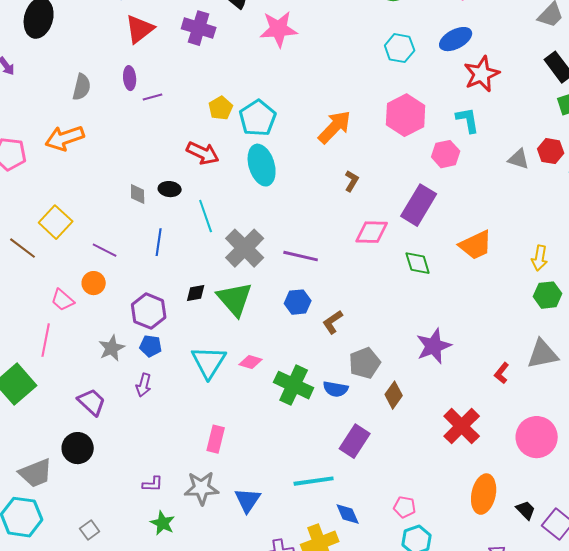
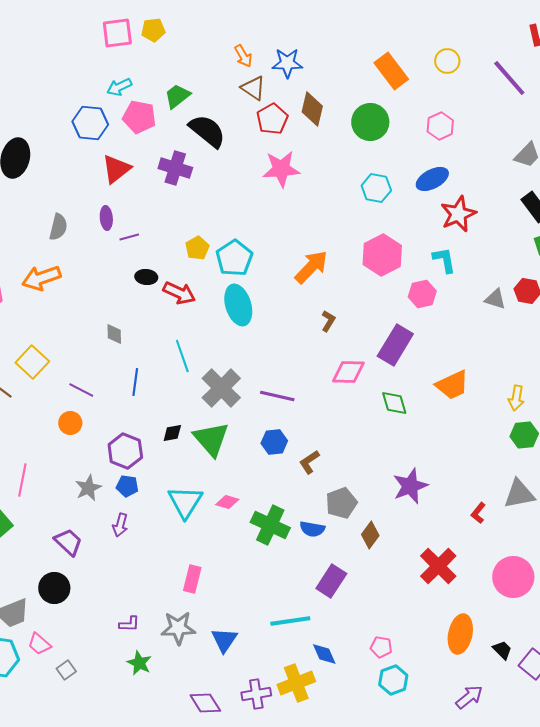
pink star: (279, 29) -> (281, 169), moved
black ellipse: (170, 189) -> (146, 277), moved
pink trapezoid: (63, 300) -> (39, 644), moved

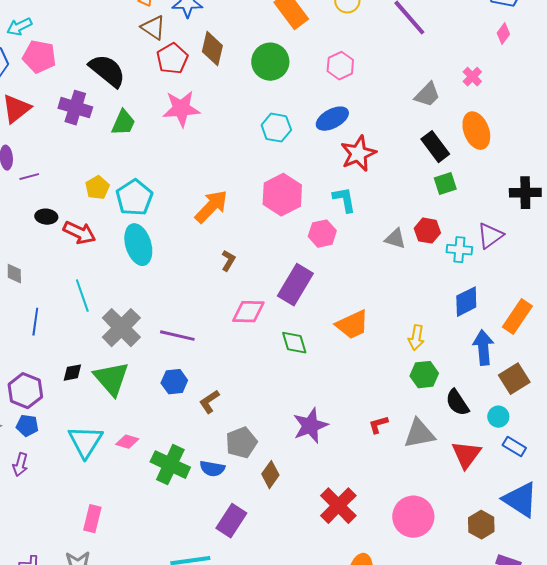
green trapezoid: (177, 96) -> (123, 123), moved, turned 152
red L-shape: (478, 513) -> (378, 425), moved, turned 35

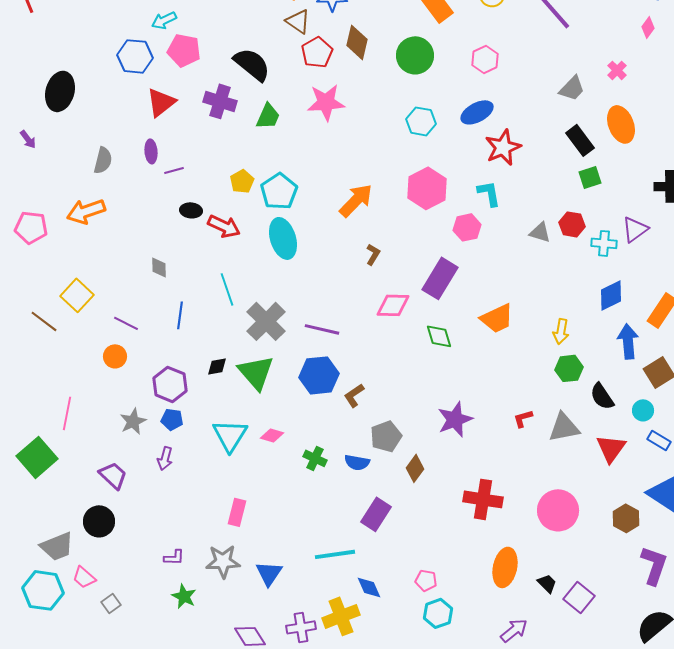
blue hexagon: (174, 382) -> (319, 375), size x1.5
green cross: (170, 465) -> (315, 458), size x0.6
red cross: (338, 506) -> (483, 499), turned -36

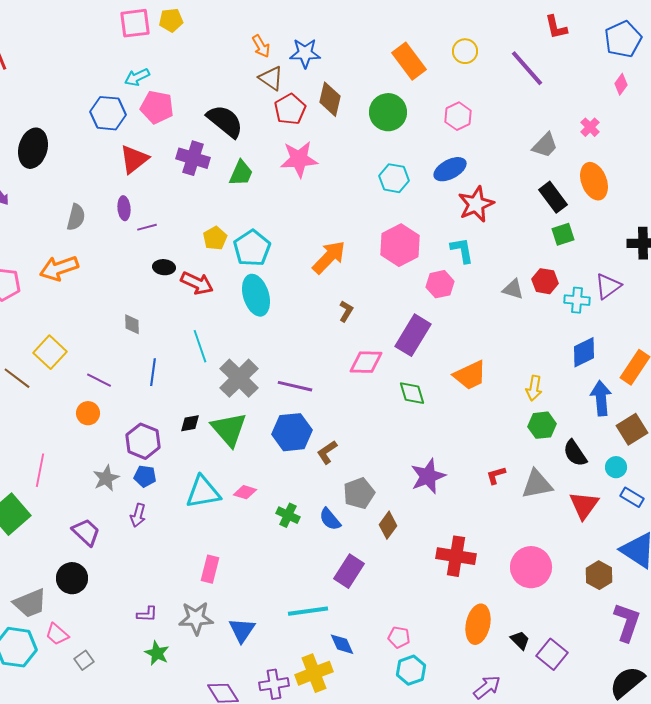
cyan triangle: (230, 435) -> (203, 492), turned 48
blue semicircle: (357, 462) -> (330, 519), turned 40

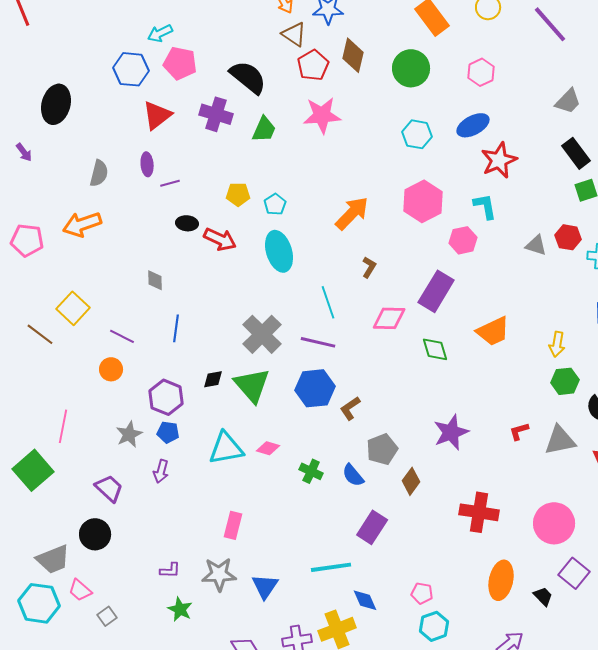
yellow pentagon: (215, 238) -> (238, 194), turned 30
cyan pentagon: (252, 248) -> (275, 204), size x0.6
cyan line: (200, 346) -> (328, 302), moved
purple square: (552, 654) -> (574, 573), moved

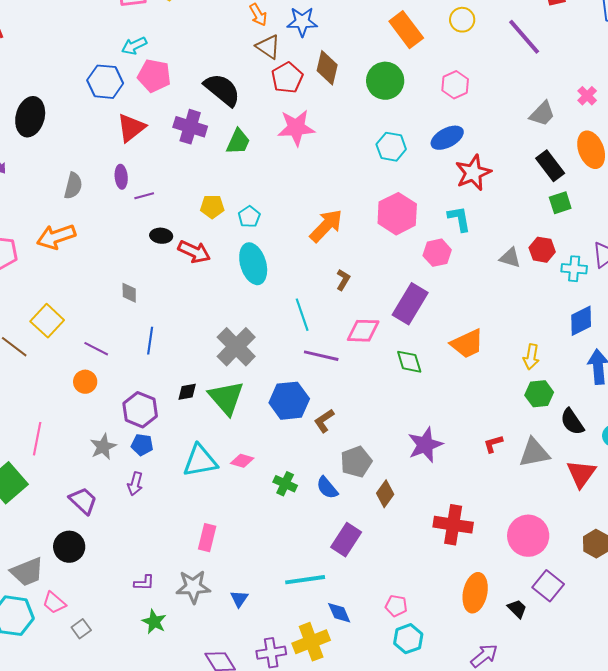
purple line: (318, 342) -> (321, 356), moved
blue triangle: (265, 586) -> (239, 599), size x0.7

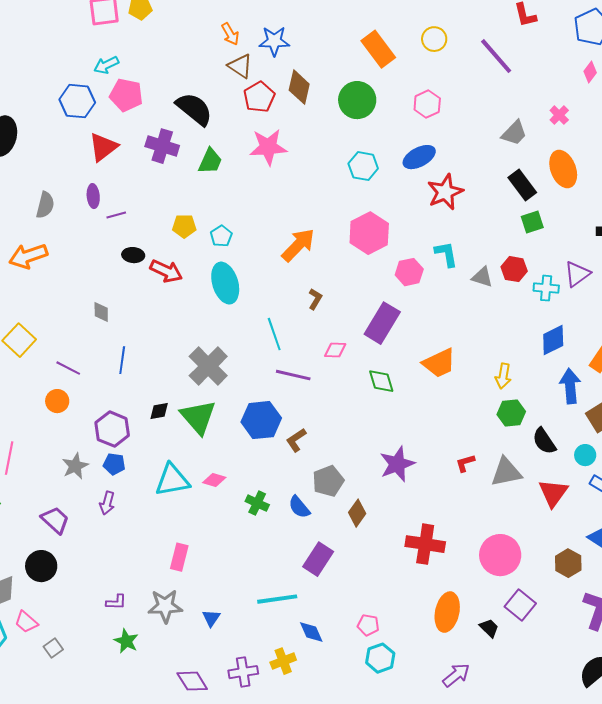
cyan L-shape: (459, 219) -> (446, 254), moved
pink diamond: (363, 331) -> (335, 350), size x0.7
yellow cross: (311, 642) -> (283, 661), size x0.7

